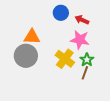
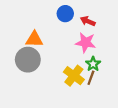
yellow cross: (65, 59) -> (74, 76), moved

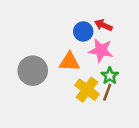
blue circle: (65, 14) -> (83, 31), moved
orange triangle: (34, 39) -> (69, 62), moved

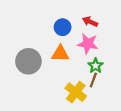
blue circle: (83, 31) -> (63, 27), moved
yellow cross: (87, 90) -> (76, 92), moved

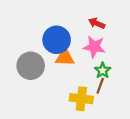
blue circle: (63, 27) -> (57, 40), moved, size x1.5
yellow cross: (76, 92) -> (81, 99), turned -30

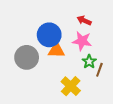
brown line: (100, 86) -> (99, 70), moved
yellow cross: (81, 99) -> (71, 86), turned 36

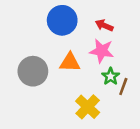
blue circle: (49, 35) -> (62, 20), moved

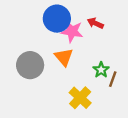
pink star: (102, 51) -> (72, 31), moved
orange triangle: (70, 62) -> (64, 57), turned 48

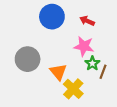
pink star: (72, 31) -> (84, 46), moved
orange triangle: (64, 57) -> (58, 72), moved

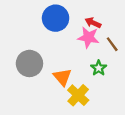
pink star: (84, 46) -> (88, 37), moved
brown line: (103, 72) -> (112, 44), moved, turned -56

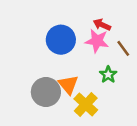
blue circle: (56, 18) -> (61, 40), moved
gray circle: (29, 63) -> (46, 92), moved

